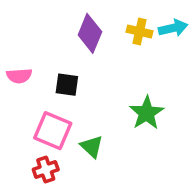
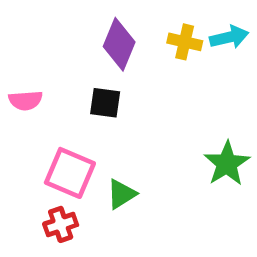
black square: (67, 85) -> (105, 103), moved
green star: (147, 113) -> (227, 164), moved
green triangle: (92, 147) -> (121, 194), turned 45

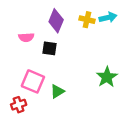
pink semicircle: (26, 100) -> (26, 37), moved
red cross: (61, 224) -> (19, 105), moved

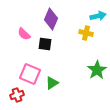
yellow cross: (87, 20) -> (86, 33), moved
pink semicircle: (26, 37) -> (24, 34), turned 48

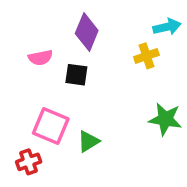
yellow cross: (86, 33) -> (146, 56), turned -32
pink semicircle: (24, 34) -> (41, 58), turned -56
green star: (97, 70) -> (165, 119), turned -30

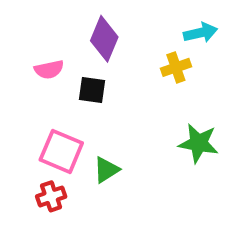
red cross: (29, 162) -> (51, 196), moved

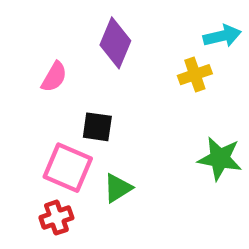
pink semicircle: (49, 70) -> (54, 77), turned -48
black square: (92, 90) -> (97, 127), moved

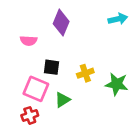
yellow cross: (195, 75) -> (85, 73), moved
pink semicircle: (54, 77) -> (29, 41), turned 63

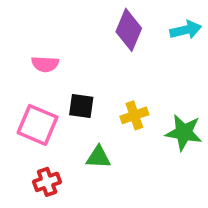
purple diamond: (61, 23) -> (129, 30), moved
pink square: (36, 89) -> (38, 125), moved
green triangle: (62, 100) -> (98, 157), turned 35

